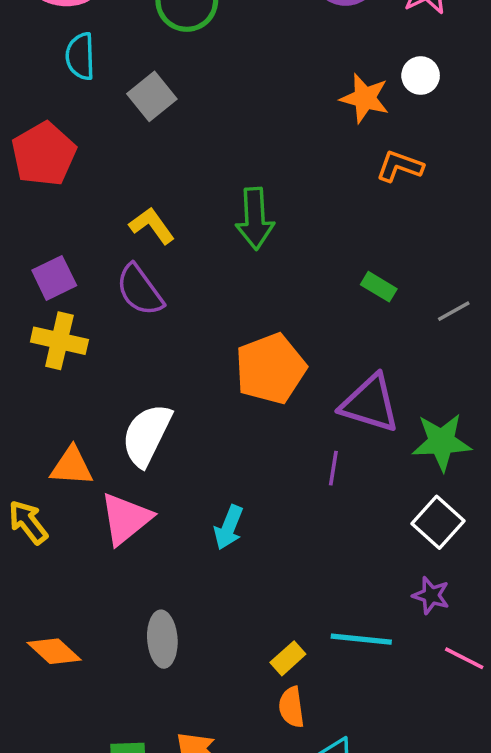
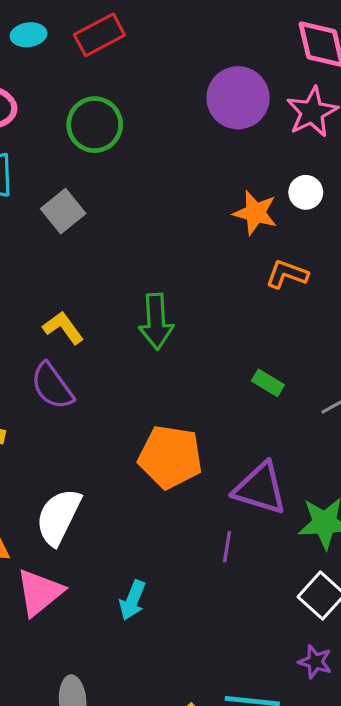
orange pentagon: (271, 369) -> (170, 457), turned 30

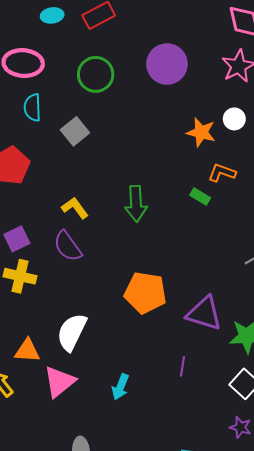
purple circle: (238, 98) -> (167, 64), moved
green rectangle: (268, 383) -> (200, 197), moved
purple line: (227, 547) -> (183, 366), moved

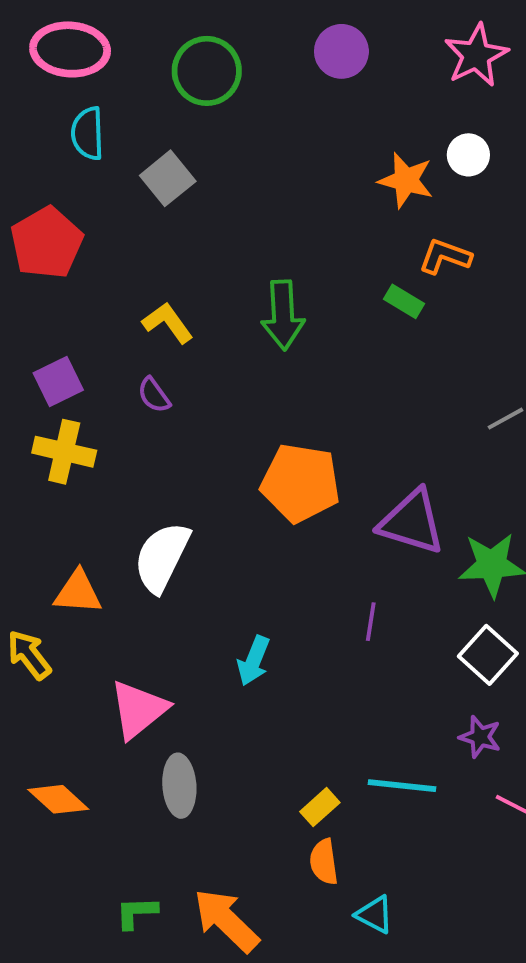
purple circle: (167, 64) -> (341, 51), size x0.7
purple semicircle: (68, 246) -> (154, 395), size x0.6
pink triangle: (59, 382) -> (138, 709), moved

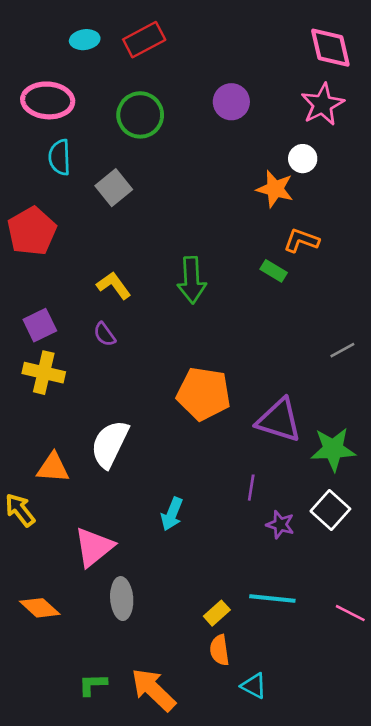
white circle: (468, 155) -> (303, 159), moved
purple star: (480, 737) -> (280, 525), moved

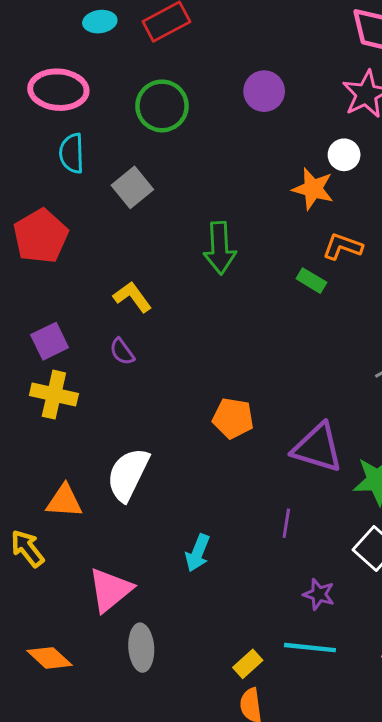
green arrow: (192, 280) -> (220, 248), moved
orange pentagon: (204, 394) -> (233, 418), size x0.7
purple star: (280, 525) -> (319, 594), moved

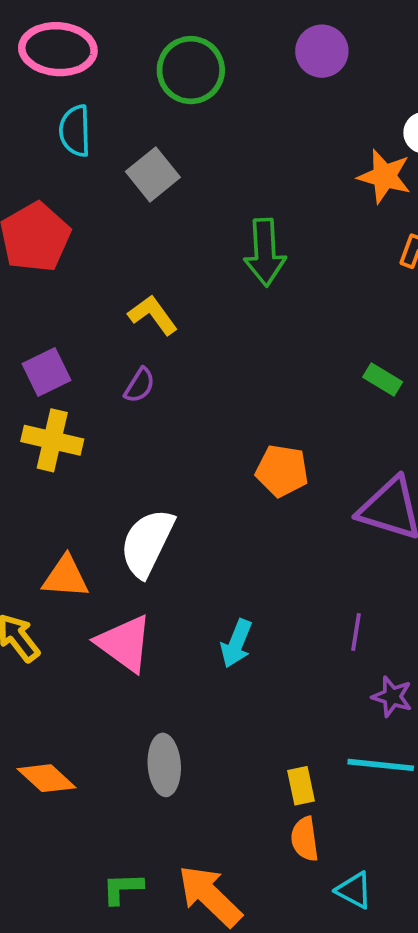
green rectangle: (311, 281) -> (383, 380), moved
purple semicircle: (122, 352) -> (140, 385), turned -112
purple line: (286, 523) -> (356, 632), moved
pink triangle: (110, 590) -> (124, 643), moved, turned -45
yellow rectangle: (248, 664) -> (301, 786), turned -60

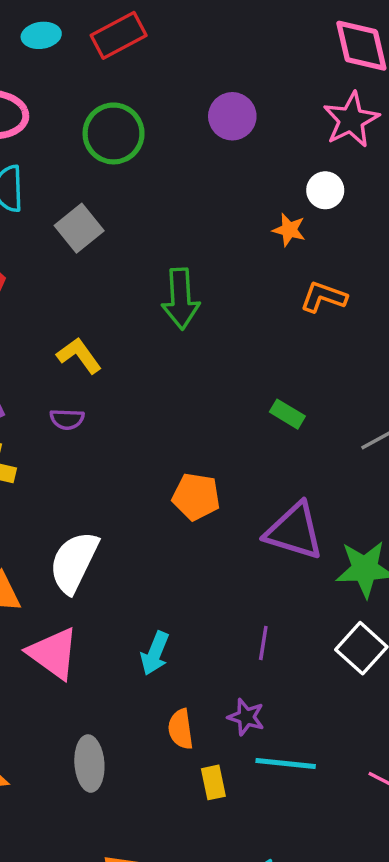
orange star: (384, 176) -> (289, 230), size x0.7
purple semicircle: (140, 385) -> (67, 419), turned 60
purple star: (392, 697) -> (246, 717), moved
orange semicircle: (305, 839) -> (181, 729), moved

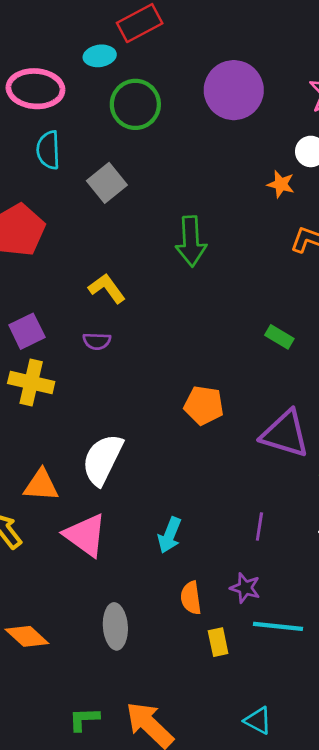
cyan ellipse: (41, 35) -> (100, 56), moved
purple circle: (232, 116) -> (234, 90), size x1.5

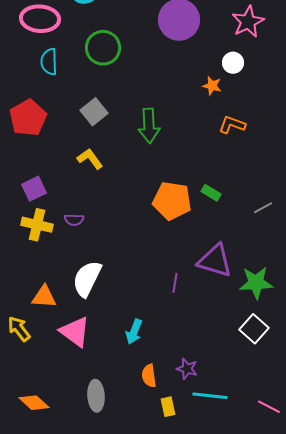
green circle: (135, 104) -> (103, 48), moved
gray square: (107, 183) -> (94, 112), moved
purple semicircle: (97, 341) -> (74, 220), moved
orange pentagon: (204, 405) -> (172, 201), moved, size x1.4
purple line: (259, 527) -> (175, 283), moved

